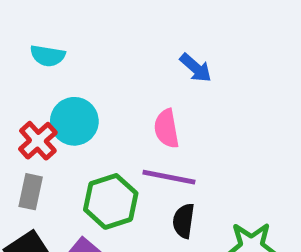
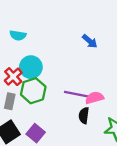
pink semicircle: (167, 129) -> (94, 98), moved, turned 84
green hexagon: (111, 201) -> (33, 91), moved

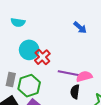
red cross: (13, 77) -> (42, 57), moved
green hexagon: (33, 91) -> (29, 86), moved

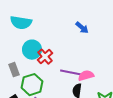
cyan semicircle: (18, 22) -> (21, 23), size x1.5
gray rectangle: (11, 79) -> (14, 70), moved, turned -32

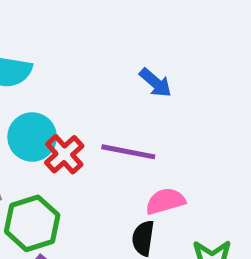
purple line: (71, 73) -> (128, 152), moved

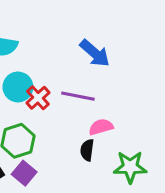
blue arrow: (155, 83) -> (95, 53), size x1.5

